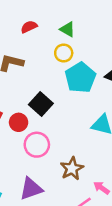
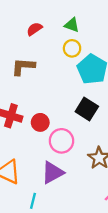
black square: (41, 104) -> (87, 109), moved
purple triangle: (31, 189) -> (53, 173), moved

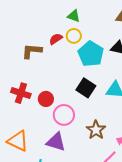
red semicircle: (34, 29) -> (56, 39), moved
purple triangle: (53, 173) -> (56, 142), turned 45

